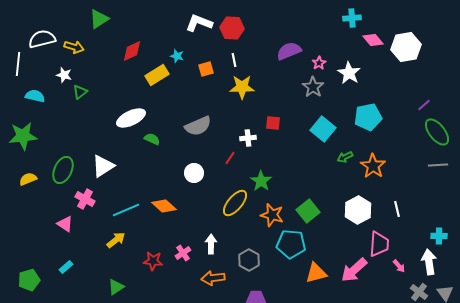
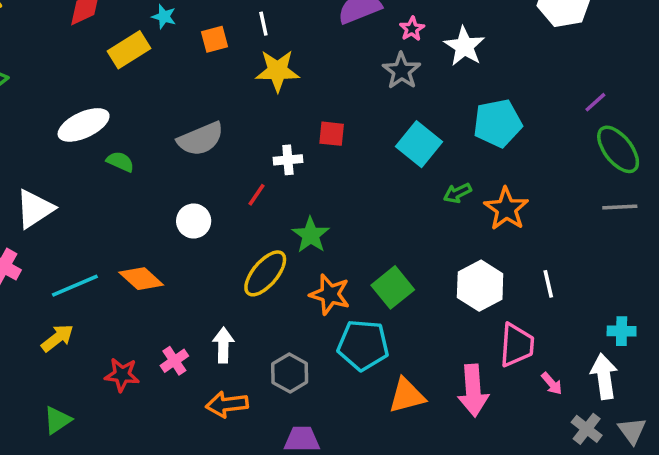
pink arrow: (354, 270) -> (473, 390), turned -52

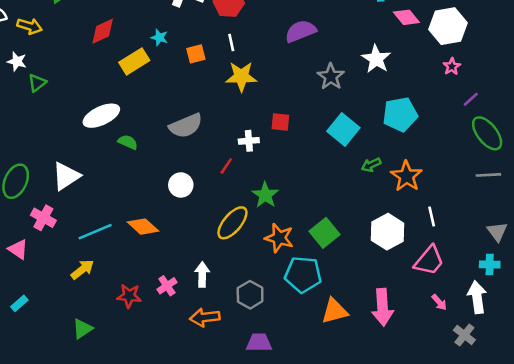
pink star: (412, 29) -> (452, 66), moved
white line: (548, 284) -> (432, 217), moved
pink trapezoid: (517, 345) -> (429, 261), moved, turned 36
gray triangle: (632, 431) -> (497, 232), moved

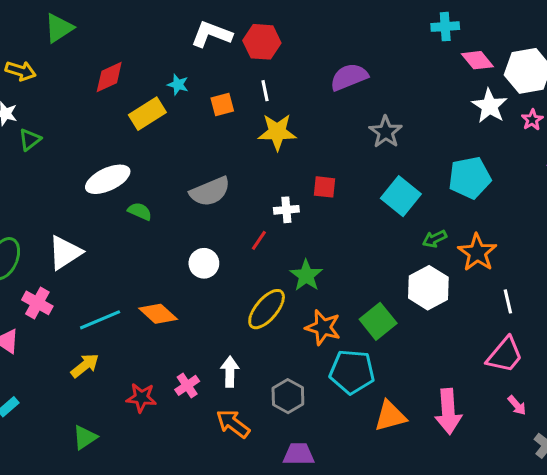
white star: (376, 59) -> (489, 106), moved
white hexagon: (388, 232) -> (428, 288), moved
orange arrow: (205, 317) -> (233, 424), turned 44

